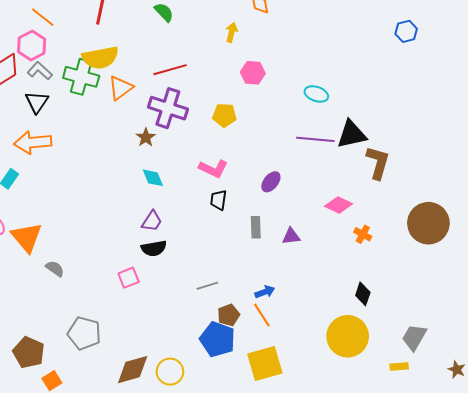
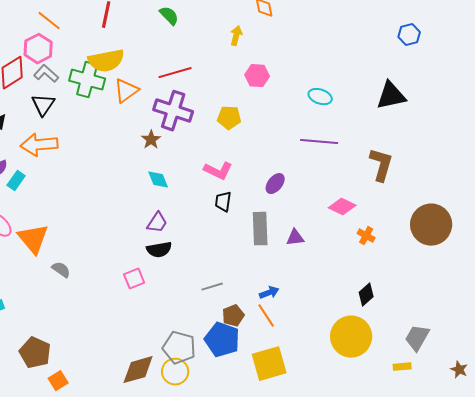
black triangle: (352, 134) -> (391, 96), moved
gray rectangle: (256, 227) -> (260, 229), size x1.5
black diamond: (363, 294) -> (366, 295), turned 30
gray pentagon: (84, 333) -> (179, 348), moved

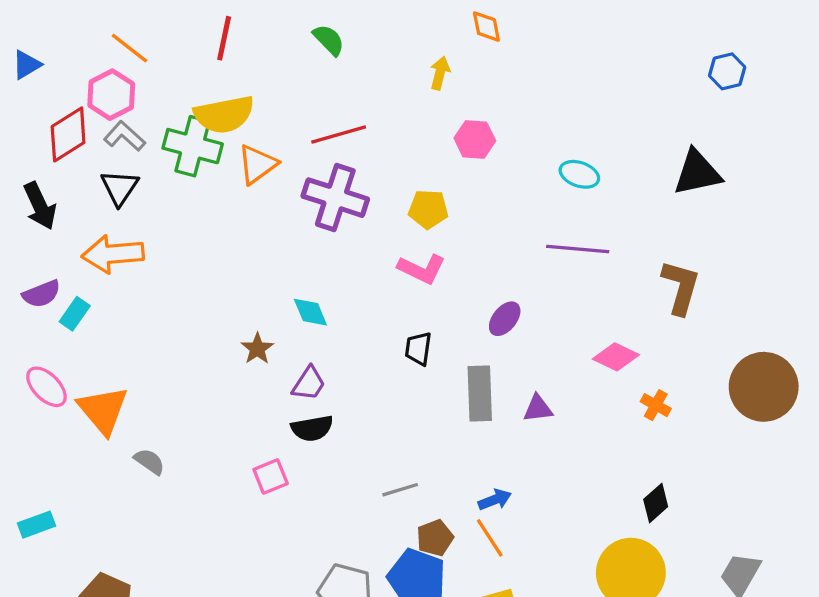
brown star: (151, 140) -> (257, 349), moved
pink L-shape: (218, 171) -> (422, 269), moved

